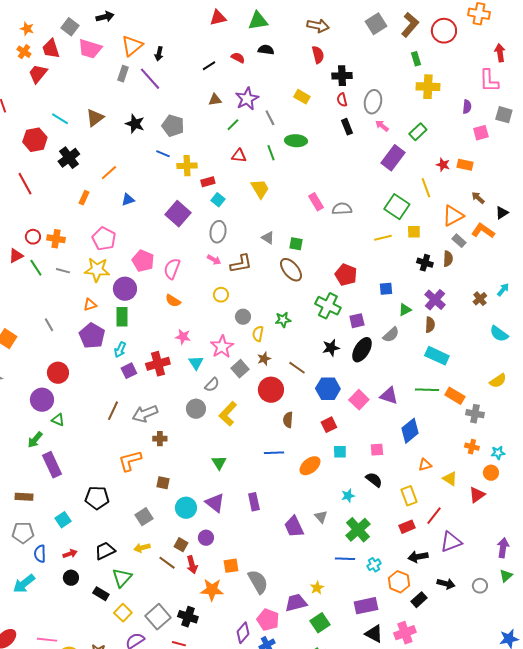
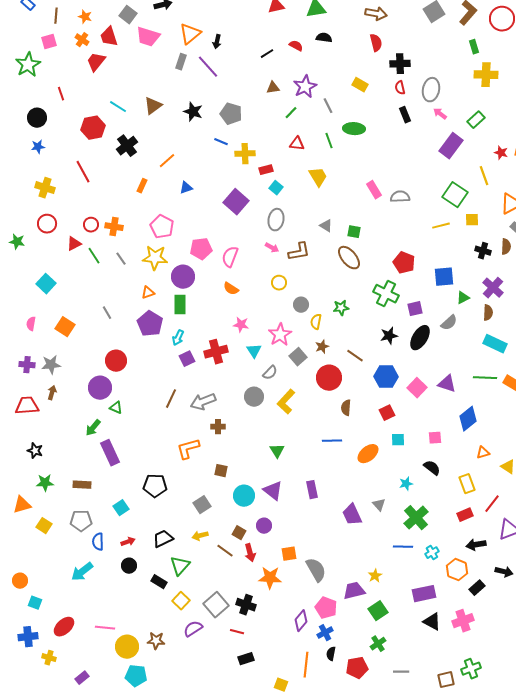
pink pentagon: (143, 261) -> (201, 249), turned -30
gray line: (63, 271) -> (121, 259), turned 40
blue square: (386, 289) -> (444, 277), size x1.5

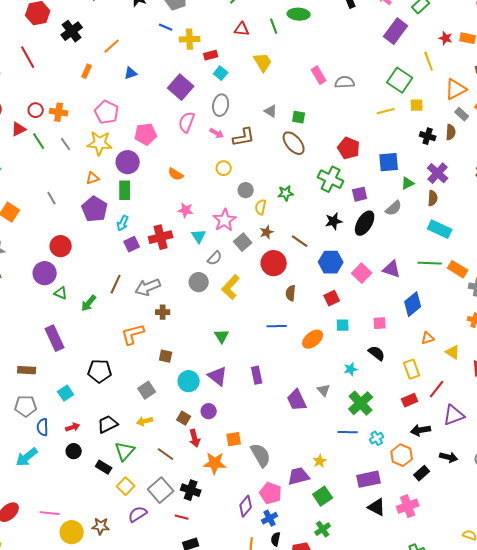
pink semicircle: (230, 257) -> (187, 122), moved
green arrow: (93, 428) -> (89, 303), moved
brown line: (225, 551) -> (166, 454), moved

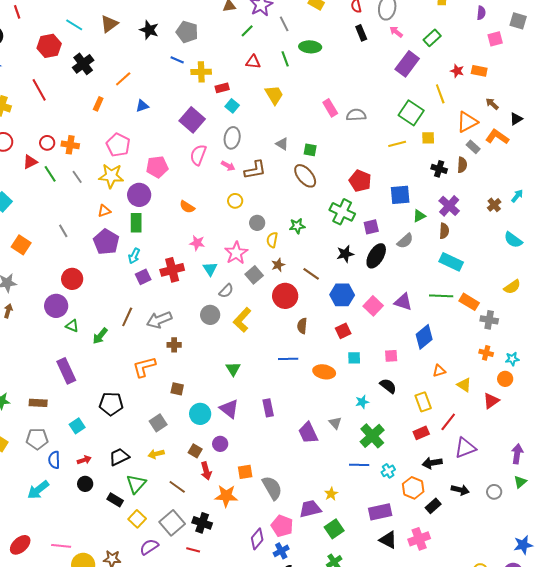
orange ellipse: (313, 339) -> (324, 372), turned 50

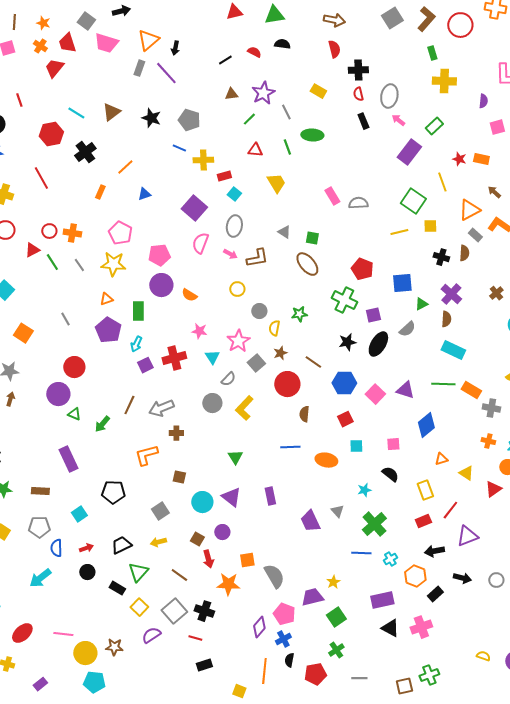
purple circle: (139, 195) -> (161, 285), moved

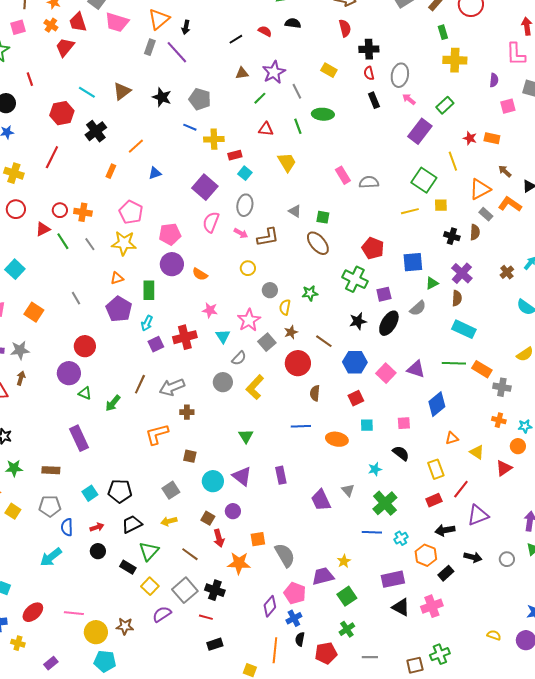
red line: (41, 178) -> (52, 157), turned 55
black pentagon: (113, 492) -> (120, 491), moved

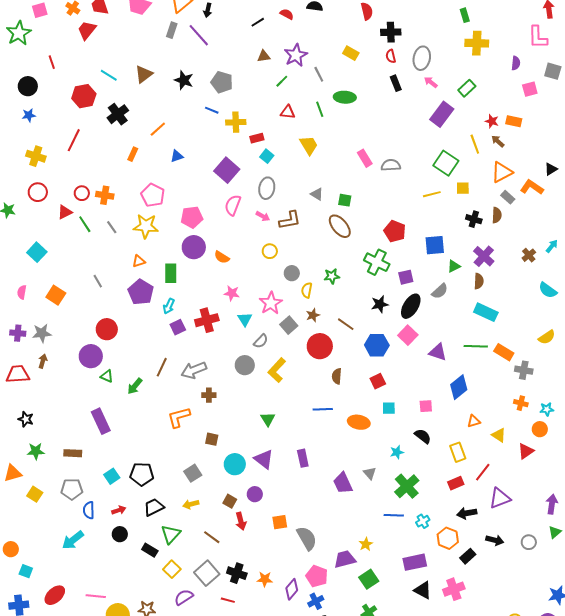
brown arrow: (505, 171) -> (498, 141), moved
pink square: (386, 373) -> (408, 335), moved
orange star: (239, 563) -> (265, 579), moved, size x0.7

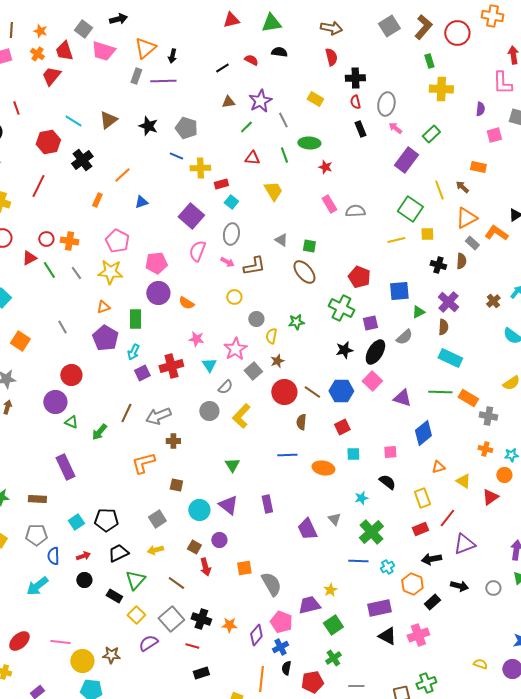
purple line: (199, 35) -> (163, 81), turned -50
red star: (492, 121) -> (325, 167), moved
brown line: (346, 324) -> (312, 392), moved

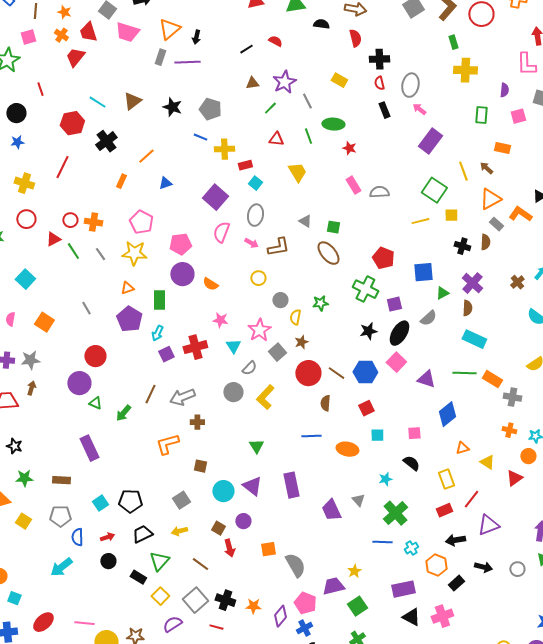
black semicircle: (279, 52) -> (321, 24), moved
green rectangle: (431, 134) -> (481, 115), moved, turned -42
purple rectangle: (267, 504) -> (291, 485), size x1.4

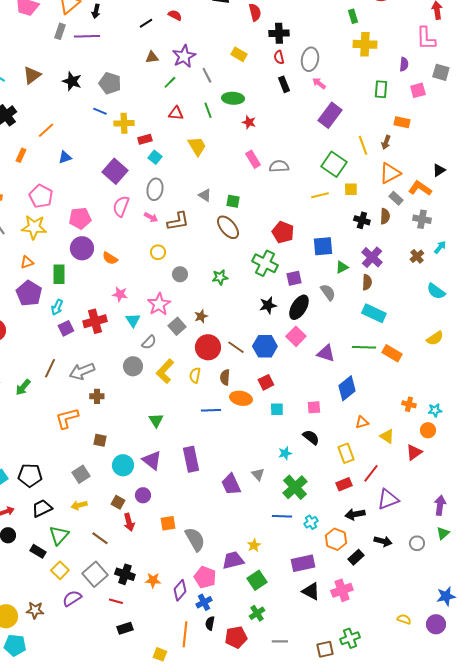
brown arrow: (486, 168) -> (386, 142), turned -112
yellow semicircle: (295, 317) -> (195, 375), moved
gray semicircle: (428, 318) -> (328, 292), turned -84
gray cross: (512, 397) -> (422, 219), moved
orange ellipse: (347, 449) -> (241, 398), moved

